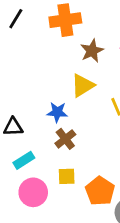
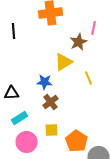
black line: (16, 19) -> (14, 31), moved, turned -35
brown star: (92, 51) -> (78, 42), moved

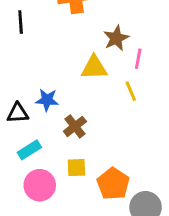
pink line: (94, 28) -> (138, 59), moved
yellow triangle: (64, 62) -> (94, 68), turned 30
blue star: (44, 82) -> (47, 100), moved

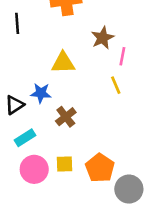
yellow triangle: (94, 68) -> (63, 63), moved
black triangle: (18, 113) -> (14, 105), turned -30
yellow square: (76, 168) -> (64, 164), moved

